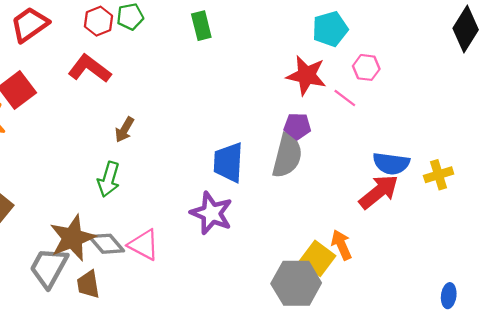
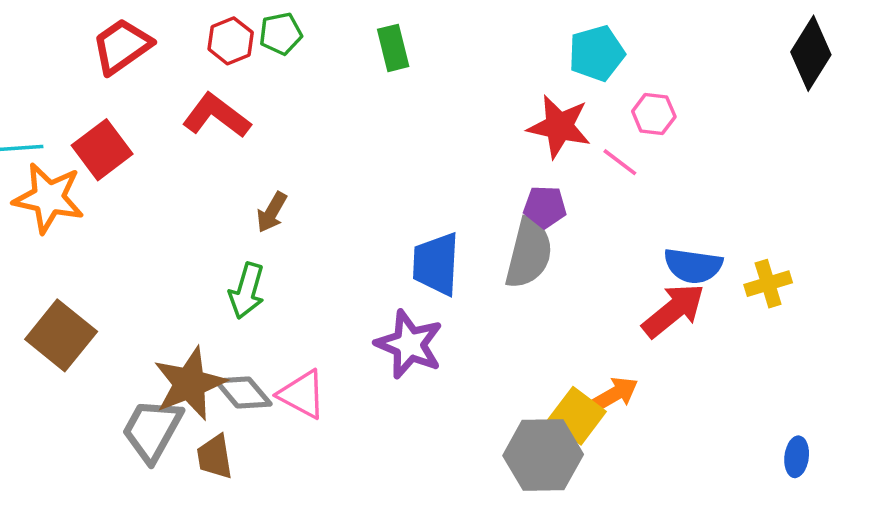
orange arrow: (341, 245) -> (615, 394), turned 84
blue ellipse: (449, 296) -> (797, 457), moved

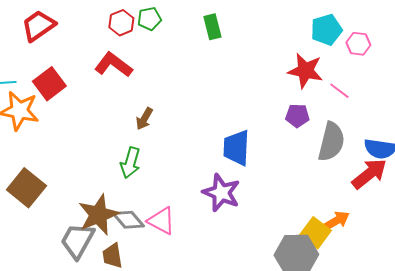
red trapezoid: (122, 46) -> (38, 26), moved
pink hexagon: (654, 114) -> (358, 44), moved
gray semicircle: (529, 253) -> (331, 142), moved

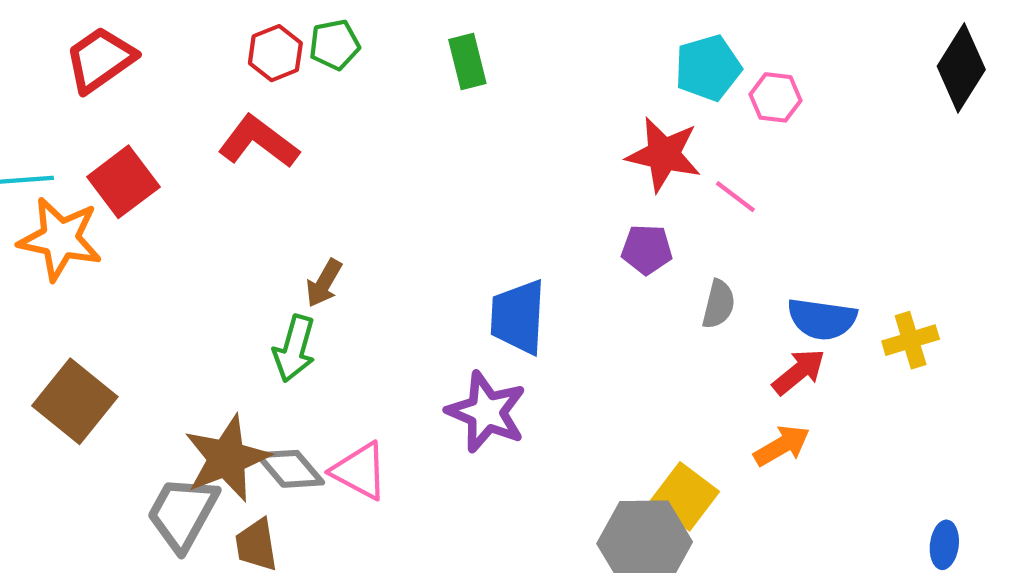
brown arrow: (144, 119) -> (324, 283), moved
gray semicircle: (331, 142) -> (719, 304), size x0.6
red arrow: (369, 174) -> (799, 372), size x0.7
orange arrow: (336, 221) -> (782, 446), moved

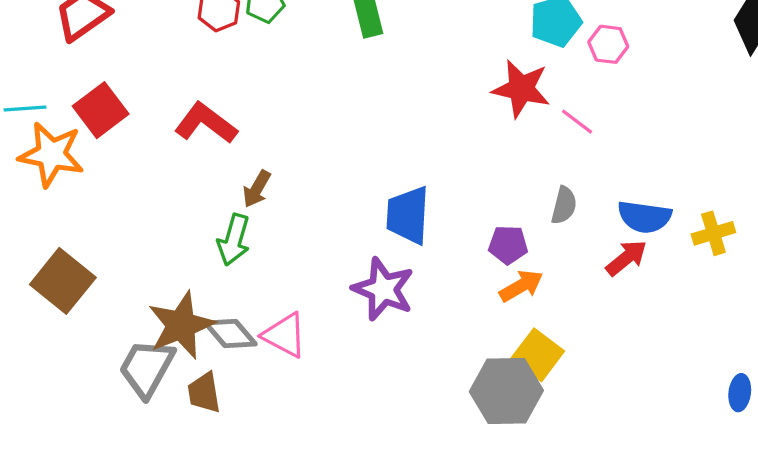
red L-shape: (258, 142) -> (206, 123), moved
purple pentagon: (647, 249) -> (508, 245), moved
orange arrow: (782, 446) -> (521, 286), moved

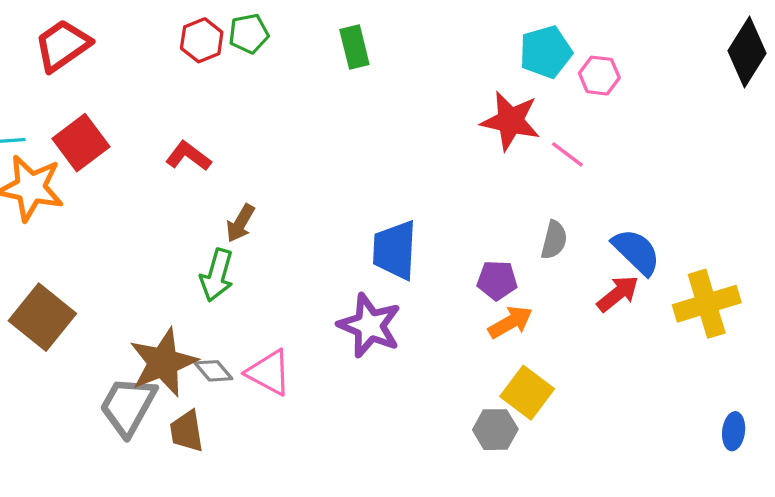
red L-shape: (206, 123) -> (188, 156), size x0.7
blue semicircle: (644, 217) -> (636, 252), turned -144
yellow cross: (713, 233) -> (707, 304), moved, size x1.5
gray diamond: (230, 333) -> (213, 371), size x0.7
gray hexagon: (506, 391) -> (495, 430), size x0.6

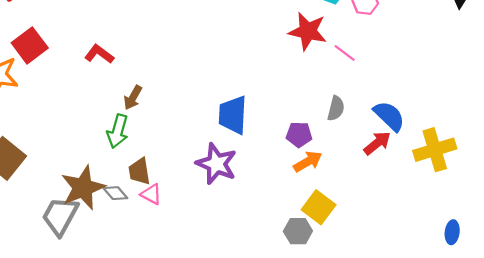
pink triangle: (269, 373) -> (151, 194), size x0.7
brown trapezoid: (187, 431) -> (139, 171), moved

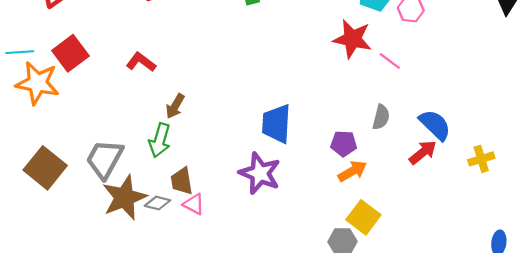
yellow cross: (435, 150) -> (481, 159), size x0.6
gray diamond: (115, 193) -> (157, 203), turned -35
gray trapezoid: (60, 216) -> (105, 159), moved

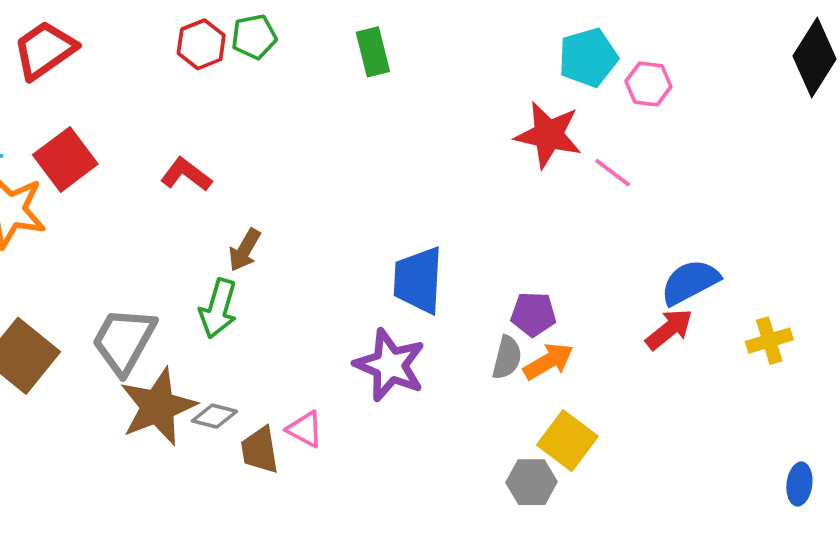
gray semicircle: (381, 117) -> (507, 358), moved
blue semicircle: (435, 125) -> (690, 282), turned -72
brown trapezoid: (182, 181) -> (260, 450), moved
pink triangle: (194, 204) -> (305, 429), moved

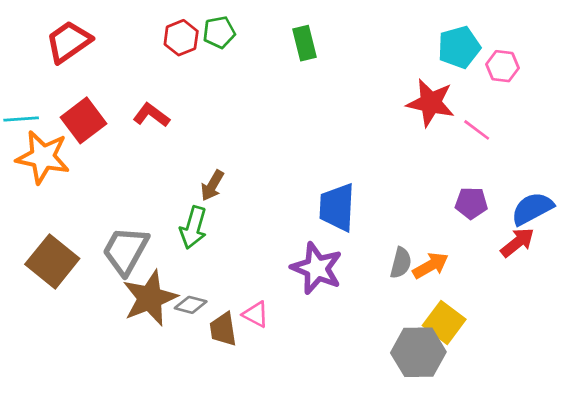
red L-shape: (186, 175) -> (151, 115), moved
purple pentagon: (533, 314) -> (471, 203), moved
gray hexagon: (531, 482) -> (418, 352), size x1.5

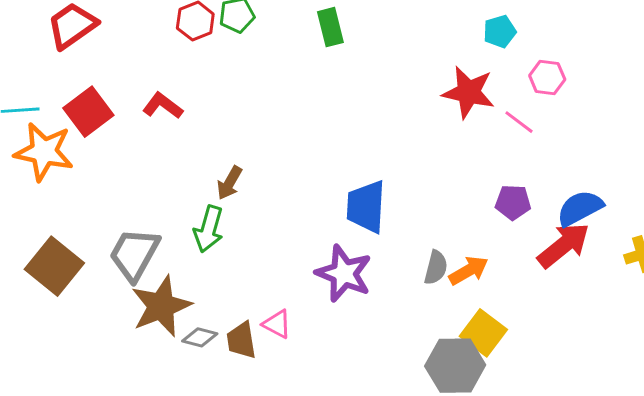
cyan pentagon: (459, 47) -> (500, 31), size x0.7
pink hexagon: (502, 66) -> (547, 78), moved
red arrow: (517, 242) -> (564, 245), size x1.4
gray diamond: (191, 305) -> (200, 337), moved

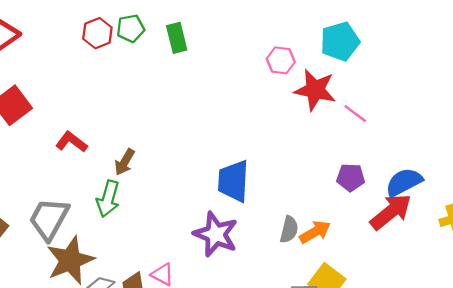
green rectangle: (330, 27) -> (177, 38), moved
cyan pentagon: (500, 31) -> (340, 41), size x1.5
pink hexagon: (547, 78) -> (281, 60), moved
red L-shape: (163, 106) -> (71, 142), moved

